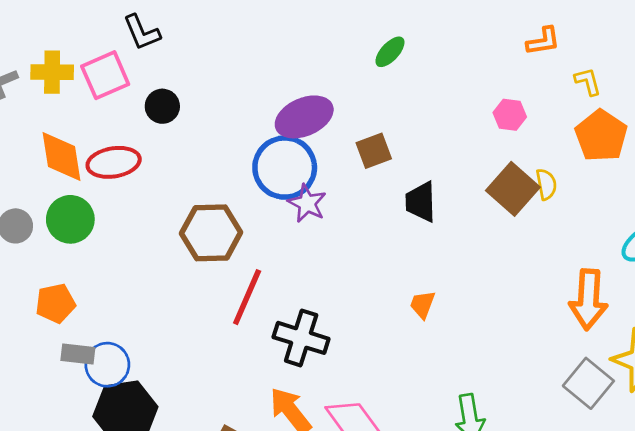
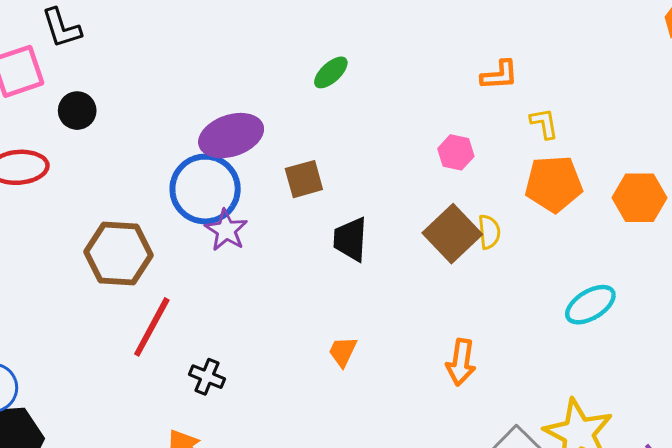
orange pentagon: (601, 136) -> (554, 184), turned 30
orange arrow: (588, 299) -> (461, 362), moved, size x0.7
black cross: (301, 338) -> (207, 377), size x0.6

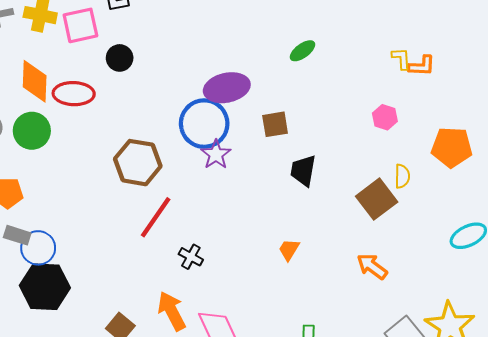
yellow L-shape: (544, 123) -> (401, 59), moved
brown square: (452, 234) -> (377, 199), moved
orange arrow: (461, 362) -> (372, 266), turned 112

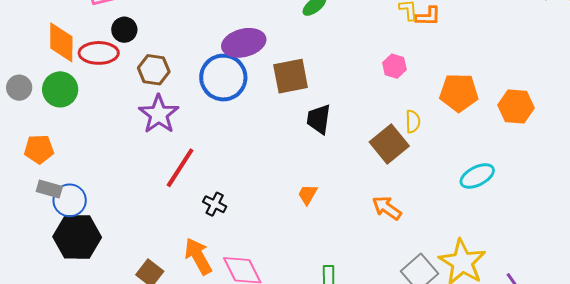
black circle: (120, 58) -> (124, 30), moved
brown square: (275, 124) -> (291, 76), size x1.4
purple star: (216, 154) -> (159, 114), moved, size x1.4
brown hexagon: (138, 163) -> (154, 70), moved, size x0.7

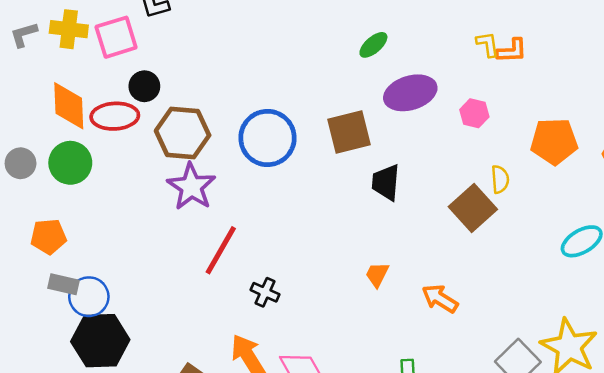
purple ellipse: (244, 43) -> (410, 93), moved
brown hexagon: (154, 70) -> (183, 133), size x1.4
orange arrow: (387, 208) -> (440, 299), moved

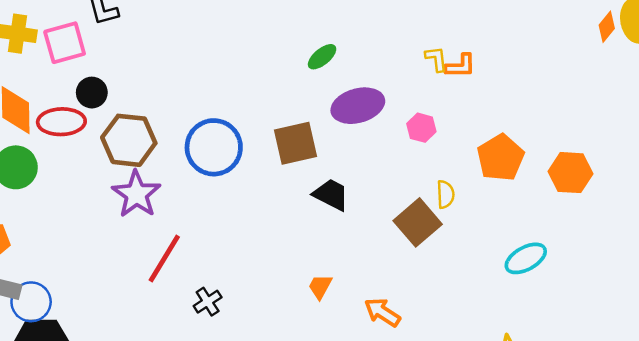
orange pentagon: (554, 141) -> (501, 158), turned -30
black trapezoid: (386, 182) -> (331, 195), turned 111
black cross: (265, 292) -> (208, 302), turned 32

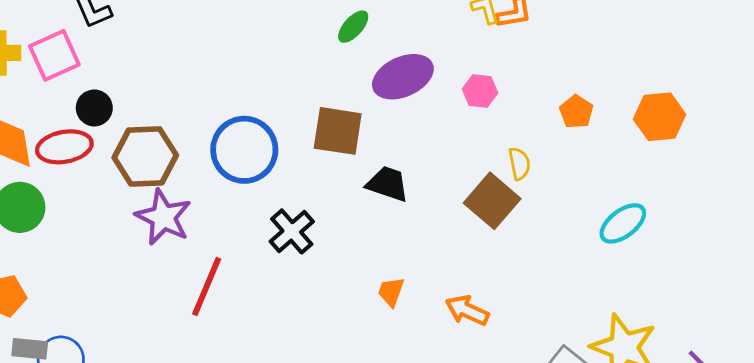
brown square: (295, 143) -> (338, 131), turned 30
orange pentagon: (501, 158) -> (576, 112), size x0.6
black cross: (208, 302) -> (292, 231), moved, size x1.4

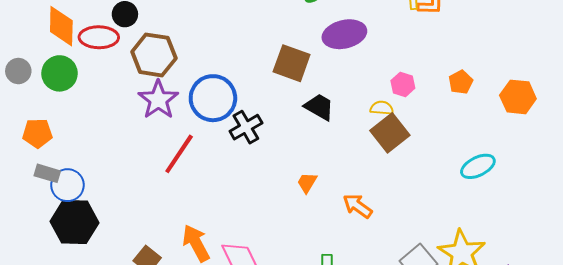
pink hexagon: (480, 91) -> (403, 84), moved
blue circle: (244, 150) -> (213, 98), moved
yellow semicircle: (519, 164) -> (382, 108), moved, turned -85

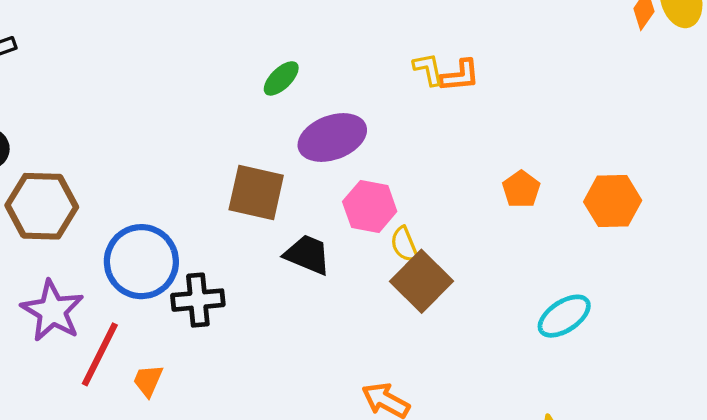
pink hexagon: (403, 84) -> (370, 207), moved, size x1.4
purple star: (158, 100) -> (52, 311), moved
yellow semicircle: (382, 108) -> (404, 244), turned -110
black cross: (246, 127) -> (198, 300), turned 32
orange trapezoid: (307, 183) -> (148, 381), moved

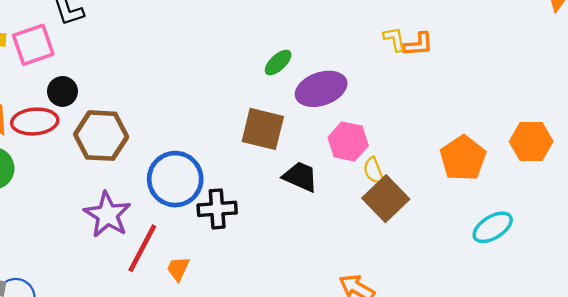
green ellipse: (281, 78) -> (278, 63), moved
orange pentagon: (521, 189) -> (463, 158), moved, size x1.6

